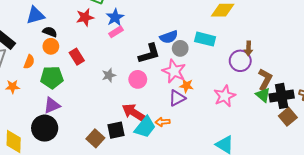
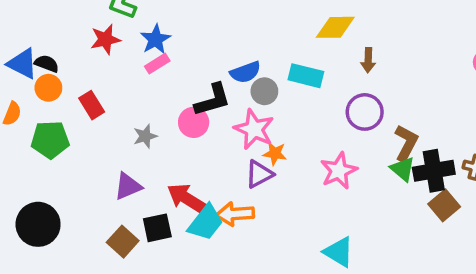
blue triangle: (35, 15) -> (22, 64), moved, turned 42
brown arrow: (248, 48) -> (368, 60), moved
pink circle: (138, 79) -> (194, 122), moved
purple triangle: (52, 105) -> (128, 186), moved
orange arrow: (163, 122) -> (235, 214), size x1.5

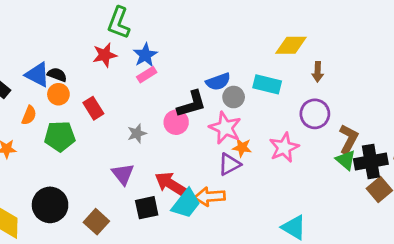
pink star: (339, 171) -> (284, 147), moved
purple triangle: (128, 186) -> (123, 174), turned -45
brown square: (123, 242) -> (96, 222), moved

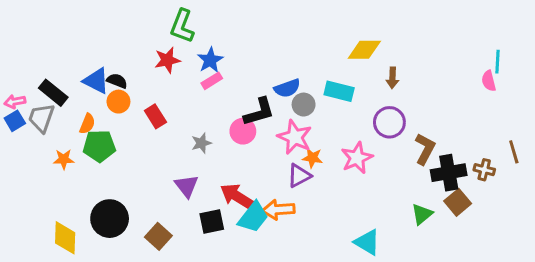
green pentagon: (60, 136) -> (99, 146), moved
green triangle: (346, 160) -> (422, 214), moved, turned 40

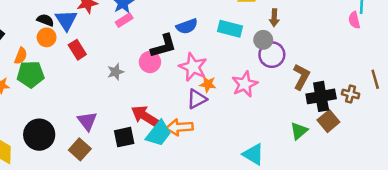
blue triangle: (96, 81) -> (66, 20), moved, turned 30
gray circle: (304, 105) -> (263, 40), moved
purple triangle: (187, 186) -> (87, 121), moved

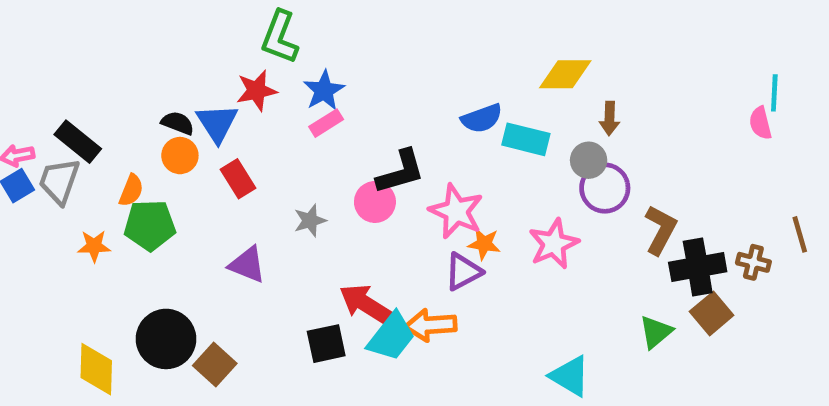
blue semicircle: (187, 26) -> (482, 118), moved
purple triangle: (87, 121) -> (247, 265), moved, turned -30
brown square: (80, 149) -> (215, 364), moved

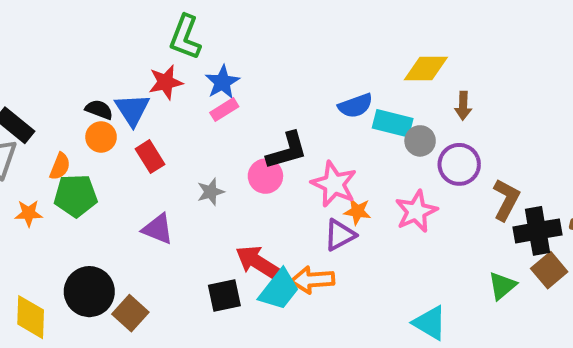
gray circle: (589, 160) -> (420, 141), moved

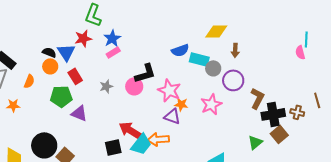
gray star: (211, 192) -> (106, 86), moved
green pentagon: (76, 196) -> (61, 96), moved
purple triangle: (340, 235) -> (172, 116), turned 48

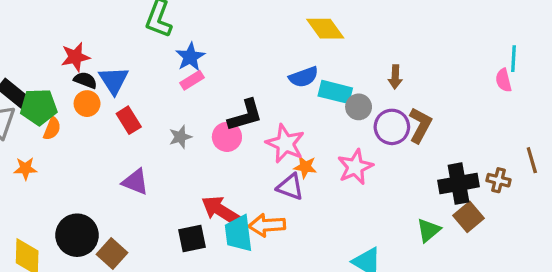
yellow diamond: (216, 31) -> (325, 29), moved, turned 55
red star: (83, 38) -> (75, 57), moved
green pentagon: (61, 96) -> (39, 107), moved
brown L-shape: (257, 98) -> (420, 125), moved
cyan trapezoid: (141, 144) -> (239, 234), turned 135

